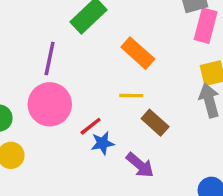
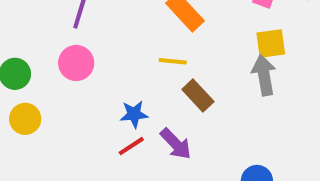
pink circle: (50, 104) -> (76, 63), size x0.7
red line: (91, 126) -> (131, 146), moved

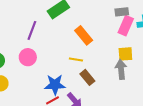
blue star: (134, 114) -> (55, 85), size x1.5

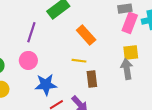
brown rectangle: (87, 77) -> (92, 79), turned 35
blue star: (55, 85) -> (46, 85), moved

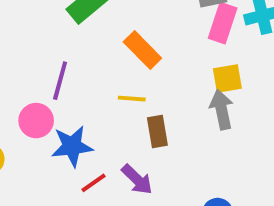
purple line: (31, 32) -> (60, 81), moved
pink circle: (28, 60) -> (36, 121), moved

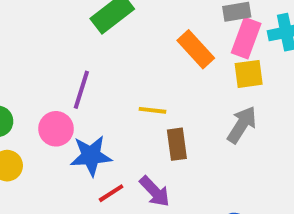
orange rectangle: (142, 50) -> (196, 49), moved
yellow square: (227, 78) -> (249, 74), moved
gray arrow: (222, 110) -> (242, 125), turned 42

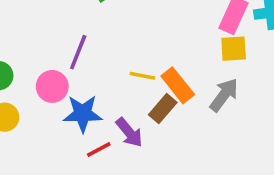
orange rectangle: (196, 49) -> (178, 85), moved
brown rectangle: (177, 144) -> (163, 109), turned 44
purple arrow: (155, 191) -> (129, 132), moved

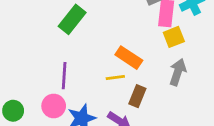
orange rectangle: (178, 85) -> (129, 58), moved

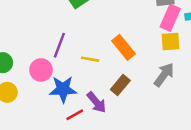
yellow line: (115, 77) -> (90, 59), moved

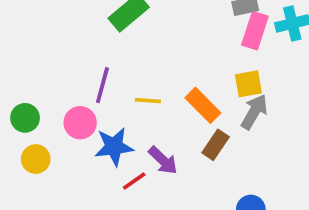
yellow square: (171, 42) -> (248, 84), moved
orange rectangle: (124, 47) -> (203, 105), moved
brown rectangle: (120, 85) -> (216, 145), moved

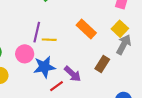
yellow square: (248, 84) -> (120, 29), turned -35
yellow line: (148, 101) -> (49, 40), moved
orange rectangle: (203, 105) -> (86, 29), moved

